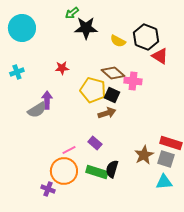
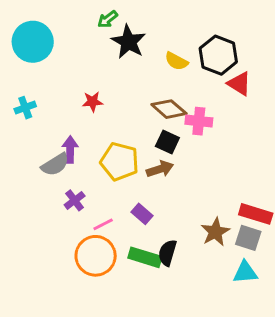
black star: (86, 28) -> (128, 42), turned 30
yellow pentagon: (93, 90) -> (120, 161), moved
purple cross: (48, 189) -> (75, 200), moved, turned 32

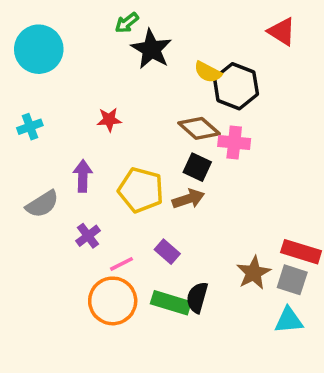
black hexagon: (218, 55) -> (236, 86), moved
red triangle: (239, 84) -> (282, 32), moved
gray semicircle: (55, 164) -> (42, 204), moved

